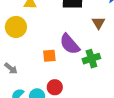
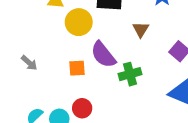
yellow circle: (16, 27) -> (79, 22), moved
gray arrow: (11, 68) -> (29, 63), moved

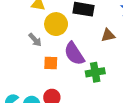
brown triangle: (141, 29) -> (108, 35), turned 40
gray arrow: (29, 63) -> (35, 40), moved

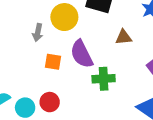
gray arrow: (35, 40) -> (38, 33), turned 48

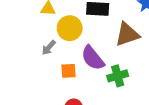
gray arrow: (38, 33) -> (49, 48), turned 42
brown triangle: (124, 37) -> (127, 34), size x1.6

